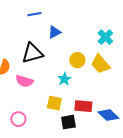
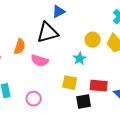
blue triangle: (54, 32) -> (59, 12), moved

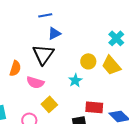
black triangle: (48, 33) -> (43, 54), turned -40
yellow square: (70, 83) -> (49, 104), moved, turned 35

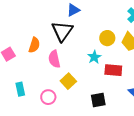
pink semicircle: (35, 82) -> (54, 59), turned 60
red rectangle: (94, 107) -> (113, 70), moved

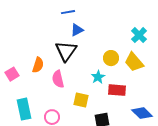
yellow square: (68, 81) -> (81, 100), moved, turned -35
cyan rectangle: (20, 89) -> (24, 109), size x1.5

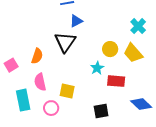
pink semicircle: (58, 79) -> (40, 82), moved
yellow square: (81, 100) -> (67, 91), moved

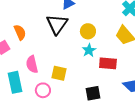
yellow circle: (110, 49) -> (88, 31), moved
orange semicircle: (37, 56) -> (20, 32), moved, turned -42

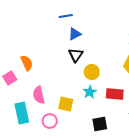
black triangle: (57, 24) -> (76, 55), moved, size x0.7
yellow circle: (88, 31) -> (92, 72), moved
cyan star: (89, 50) -> (90, 92), moved

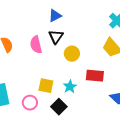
cyan star: (90, 92) -> (70, 87), moved
pink semicircle: (39, 95) -> (36, 45), moved
black square: (100, 124) -> (59, 107), moved, turned -35

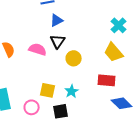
pink semicircle: (36, 45) -> (38, 49), turned 120
red rectangle: (95, 76) -> (107, 80), moved
black square: (59, 107) -> (61, 111), turned 35

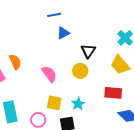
black triangle: (58, 41) -> (88, 51), moved
pink semicircle: (38, 49) -> (49, 74), moved, turned 36

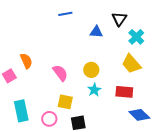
blue triangle: (63, 33) -> (96, 32), moved, turned 32
black triangle: (88, 51) -> (119, 19), moved
cyan star: (78, 104) -> (94, 90), moved

